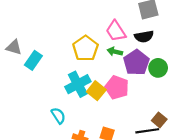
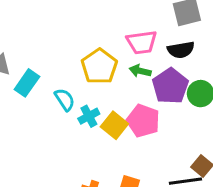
pink trapezoid: (116, 31) -> (142, 42), turned -65
cyan cross: (78, 84) -> (89, 116), size x0.6
cyan semicircle: (58, 116) -> (65, 100), moved

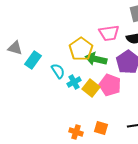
green arrow: (140, 71) -> (96, 59), moved, size x1.5

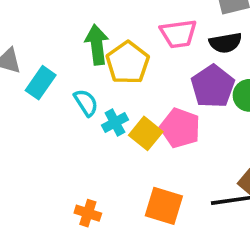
green arrow: (96, 59) -> (97, 45), moved, turned 70
orange square: (101, 128) -> (164, 206), size x1.5
orange cross: (76, 132) -> (88, 213), moved

